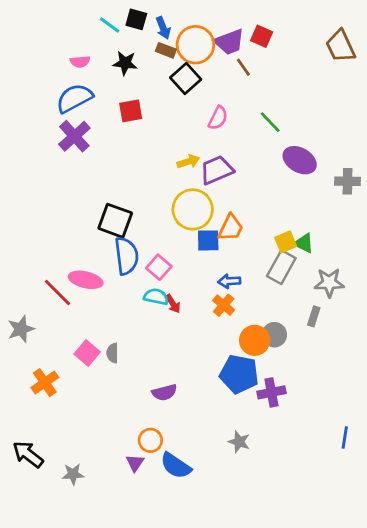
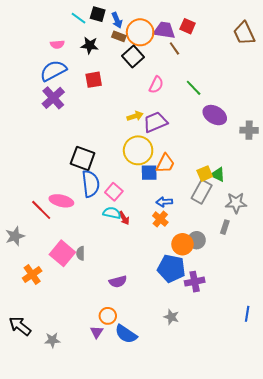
purple trapezoid: (229, 42) -> (164, 30), turned -150
pink square: (87, 353) -> (62, 253), size x1.4

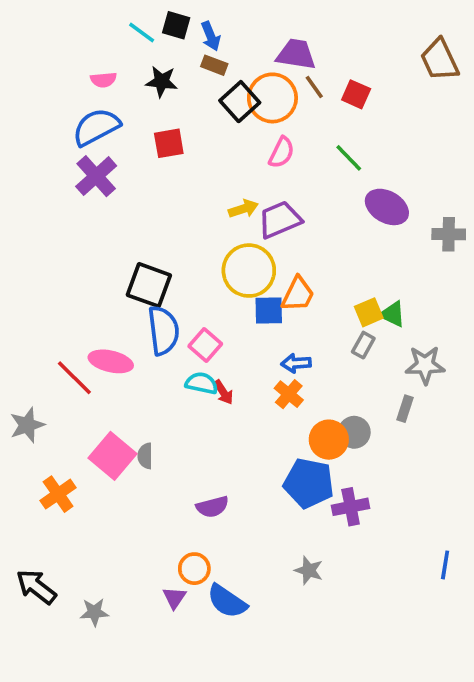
red square: (188, 26) -> (356, 94), moved
orange circle: (140, 32) -> (272, 98), moved
gray rectangle: (202, 192) -> (363, 345), size x0.6

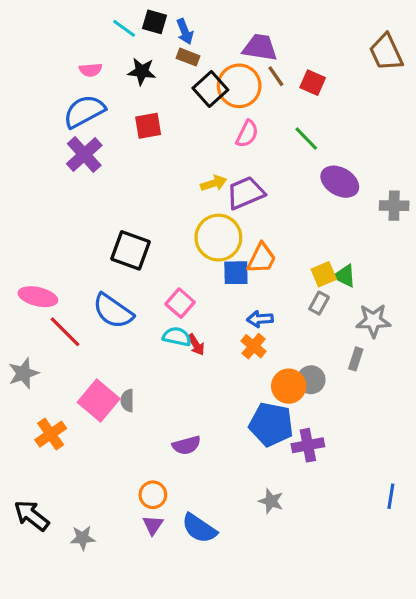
blue semicircle: (163, 331) -> (113, 311), moved, turned 132
pink ellipse: (111, 361) -> (38, 297), moved
orange circle: (194, 569) -> (153, 495), moved

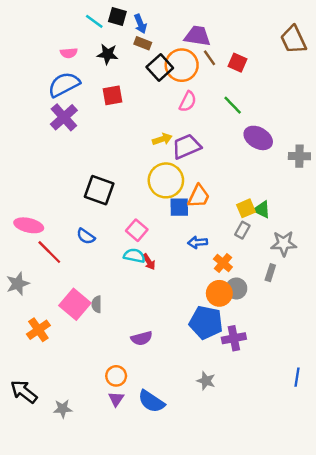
blue semicircle: (113, 311) -> (86, 236), size x0.6
orange cross: (254, 346) -> (223, 263), moved

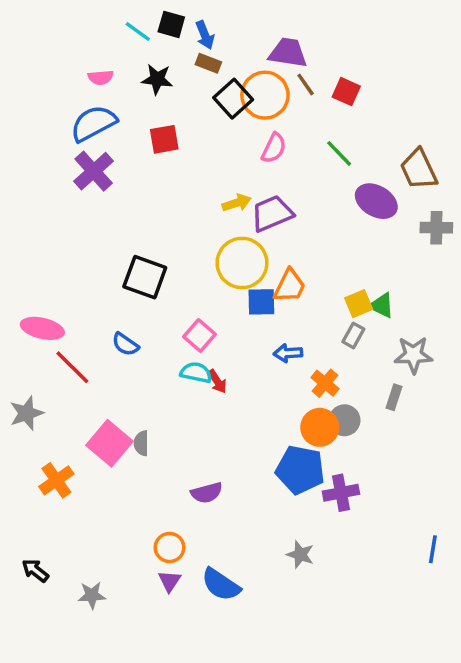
brown trapezoid: (293, 40) -> (419, 169), moved
black arrow: (24, 392) -> (35, 570), size x0.7

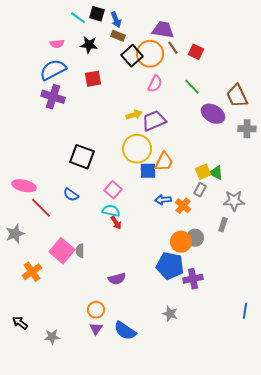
purple cross: (94, 171) -> (53, 97), turned -30
red arrow: (217, 381) -> (116, 223), moved
orange cross: (325, 383) -> (183, 206), moved

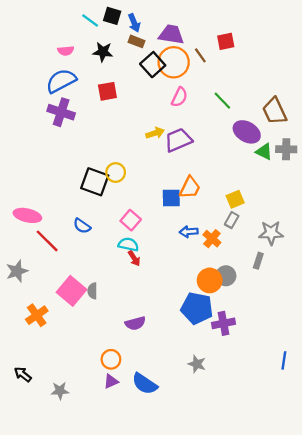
purple trapezoid: (163, 30) -> (171, 34), moved
red square: (196, 52) -> (226, 41), moved, turned -35
yellow circle: (137, 149) -> (116, 173), moved, size x0.6
green triangle: (216, 173) -> (264, 152), moved
purple triangle: (96, 329) -> (111, 381), turned 32

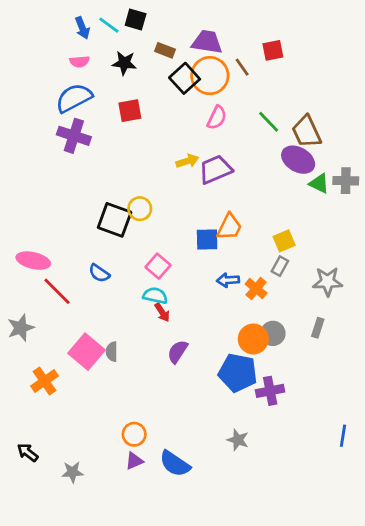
blue arrow: (134, 23) -> (82, 28), moved
brown trapezoid: (275, 111) -> (307, 132), moved
gray rectangle: (258, 261) -> (318, 328), moved
purple semicircle: (135, 323) -> (178, 352), moved, turned 138

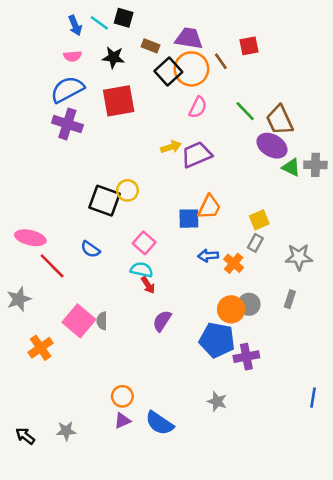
red square: (130, 111) -> (119, 101), size x1.5
black arrow: (28, 452) -> (25, 436), moved

